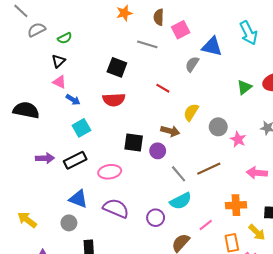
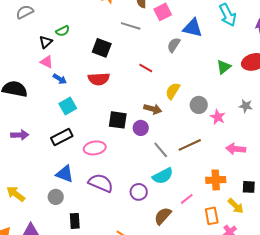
green semicircle: (65, 38) -> (63, 31), moved
purple arrow: (45, 158) -> (20, 135), moved

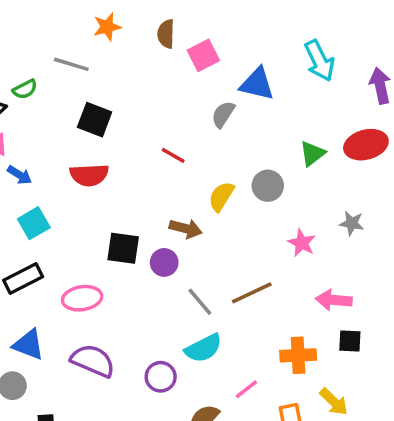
gray line: (131, 26) -> (71, 64), moved
gray circle: (199, 105) -> (268, 186), moved
black square: (249, 187) -> (350, 341), moved

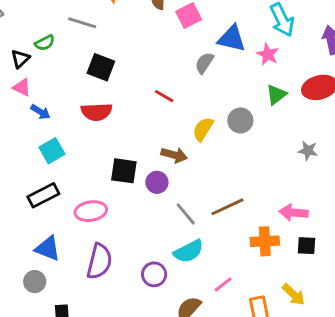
pink star: (302, 243) -> (268, 54), moved
orange cross: (298, 355) -> (265, 241), moved
purple semicircle: (93, 361) -> (99, 261), turned 81

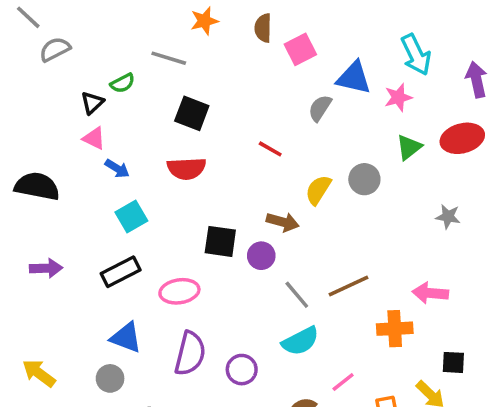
pink star: (268, 54) -> (398, 97), turned 30
black square: (307, 246) -> (453, 362), moved
purple circle: (154, 274) -> (242, 370), moved

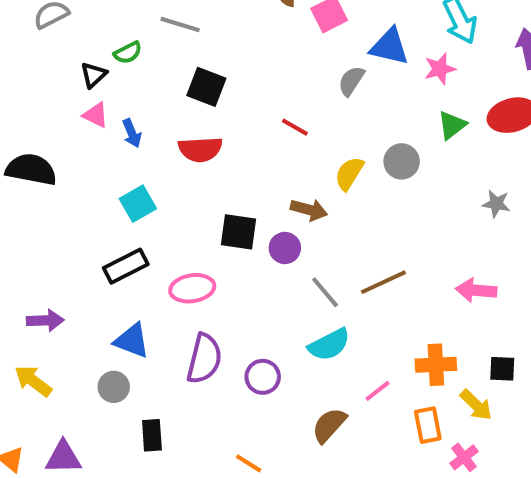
blue arrow: (117, 169) -> (132, 133), moved, turned 35
purple arrow: (46, 268) -> (45, 320), moved
orange cross: (395, 329) -> (436, 365), moved

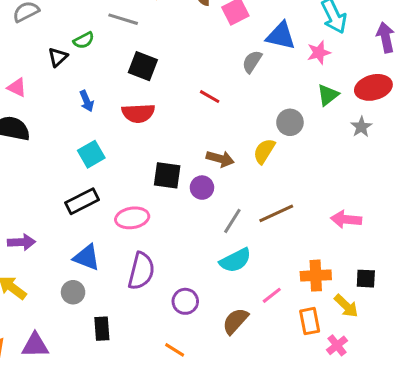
pink triangle: (96, 115) -> (17, 87), moved
yellow semicircle: (349, 173) -> (264, 151), moved
gray star: (496, 204) -> (361, 127), moved, turned 30
gray line: (325, 292) -> (232, 221), turned 72
purple circle: (263, 377) -> (185, 301), moved

